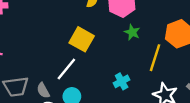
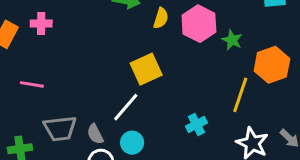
green star: (132, 32) -> (232, 40), moved
yellow square: (82, 39) -> (146, 69), turned 35

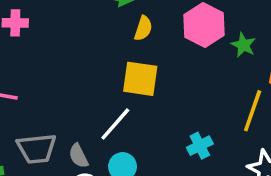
yellow semicircle: (161, 18) -> (143, 28), moved
yellow square: (146, 69) -> (140, 79), turned 32

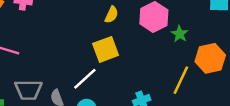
yellow square: (140, 79) -> (106, 49), turned -35

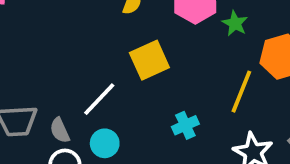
yellow square: (106, 49) -> (149, 60), moved

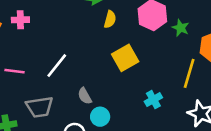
white line: (99, 99) -> (57, 66), moved
gray semicircle: (60, 130) -> (85, 96), moved

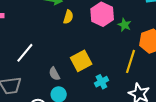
yellow square: (125, 58) -> (81, 61), moved
gray semicircle: (85, 96) -> (54, 74), moved

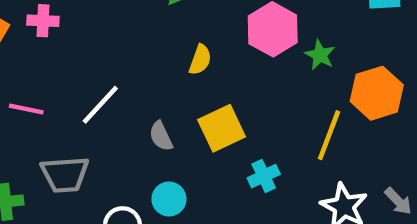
yellow semicircle: (68, 17) -> (200, 60), moved
gray semicircle: (54, 74) -> (161, 136), moved

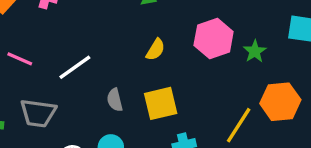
green star: (320, 55) -> (255, 51), moved

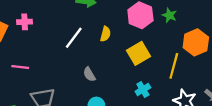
white line: (75, 67) -> (74, 38), moved
yellow square: (161, 103) -> (139, 53), moved

